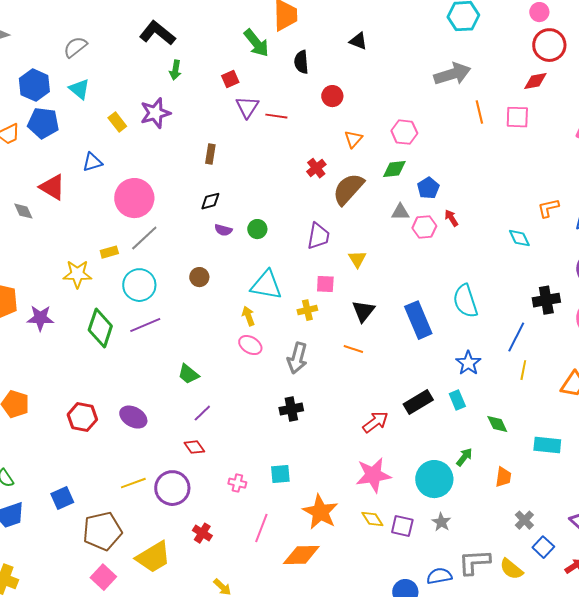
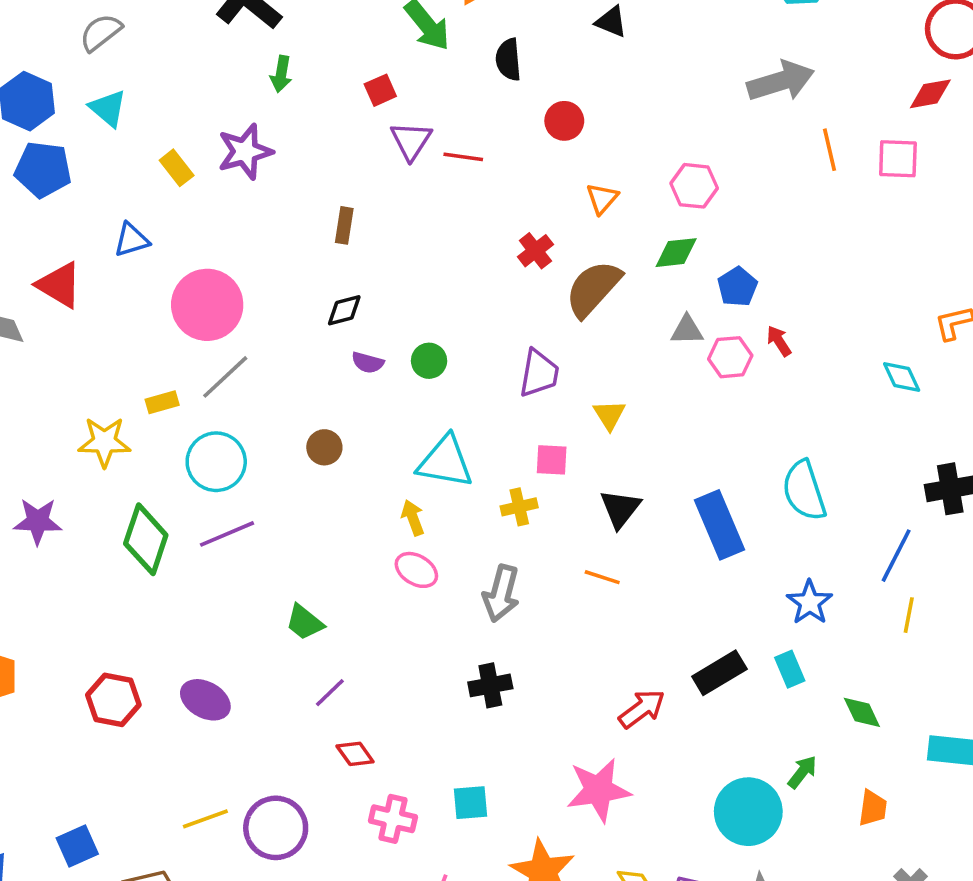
red diamond: (194, 447) -> (355, 754), moved
pink star: (373, 475) -> (599, 790), moved
pink cross: (237, 483) -> (393, 819), size x1.4

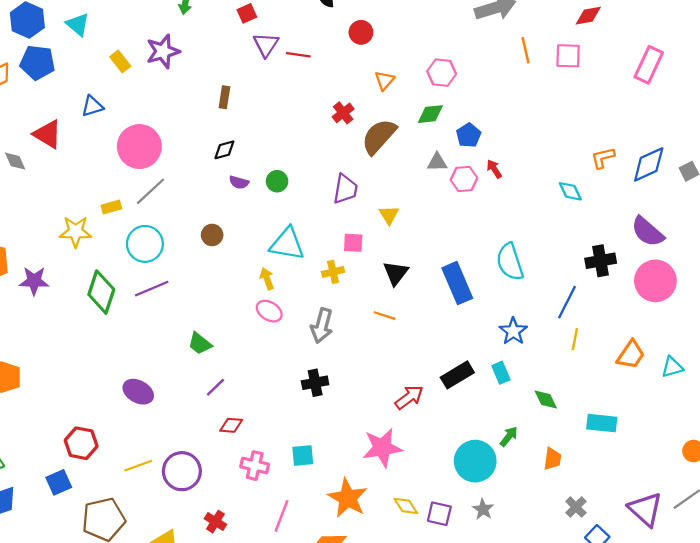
red hexagon: (113, 700) -> (81, 443), moved
red diamond: (355, 754) -> (231, 425), turned -50

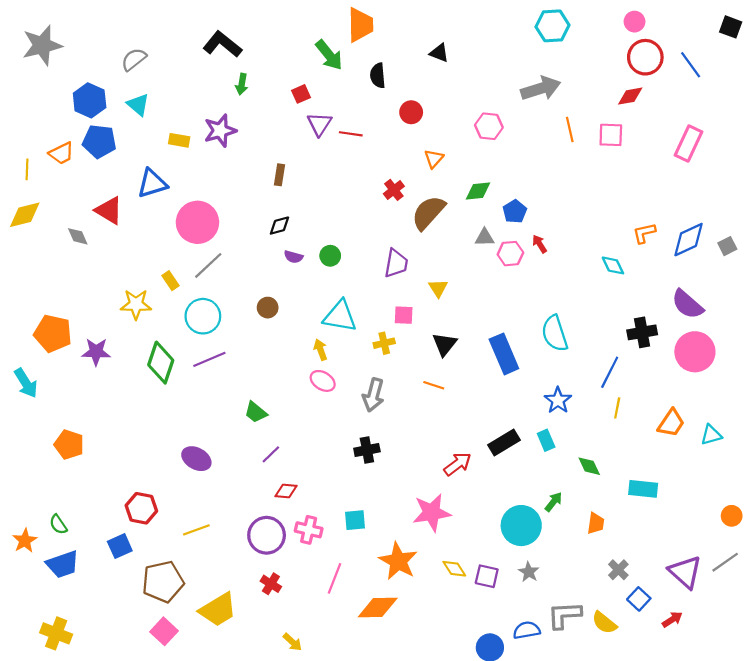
yellow rectangle: (120, 61) -> (179, 140), turned -42
pink hexagon: (442, 73) -> (489, 126), moved
blue triangle: (92, 106) -> (152, 183), size x1.4
yellow rectangle: (111, 207) -> (170, 281), turned 72
purple circle: (182, 471) -> (267, 535), moved

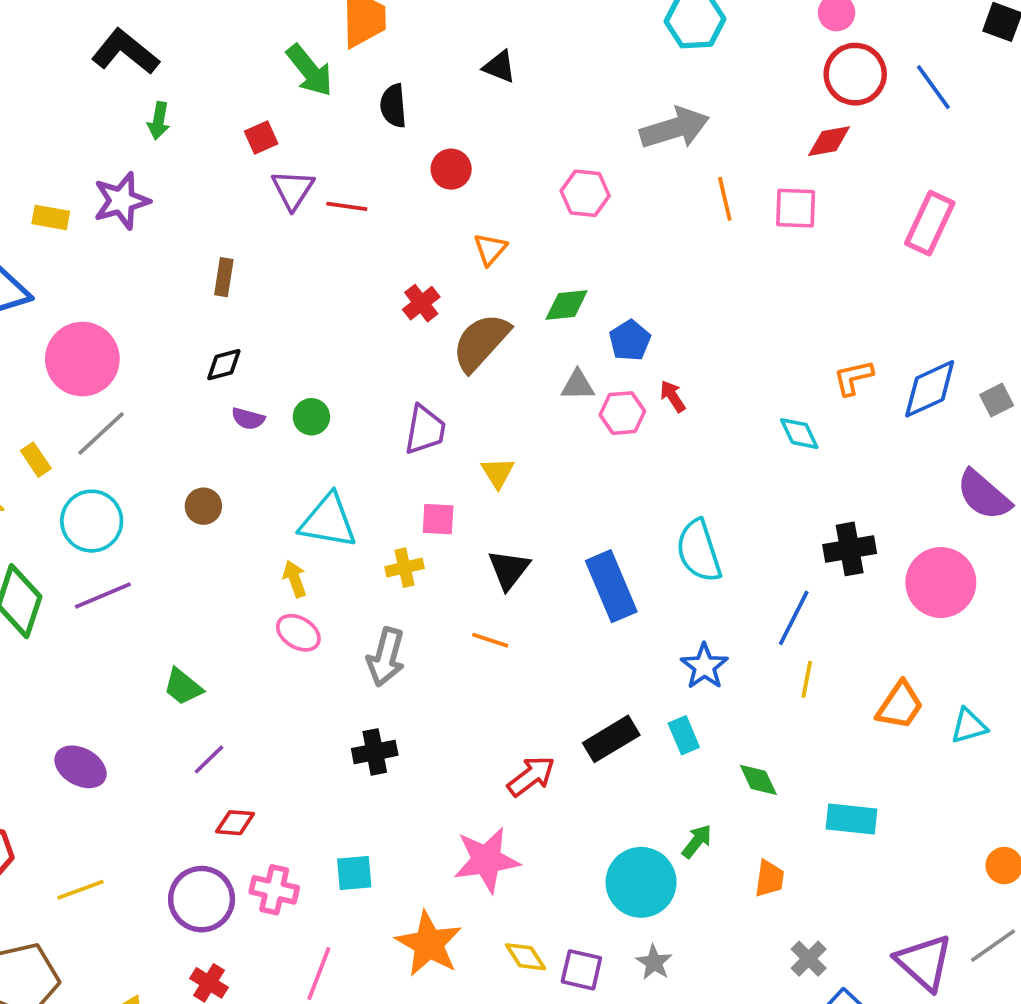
purple semicircle: (687, 304) -> (984, 495), moved

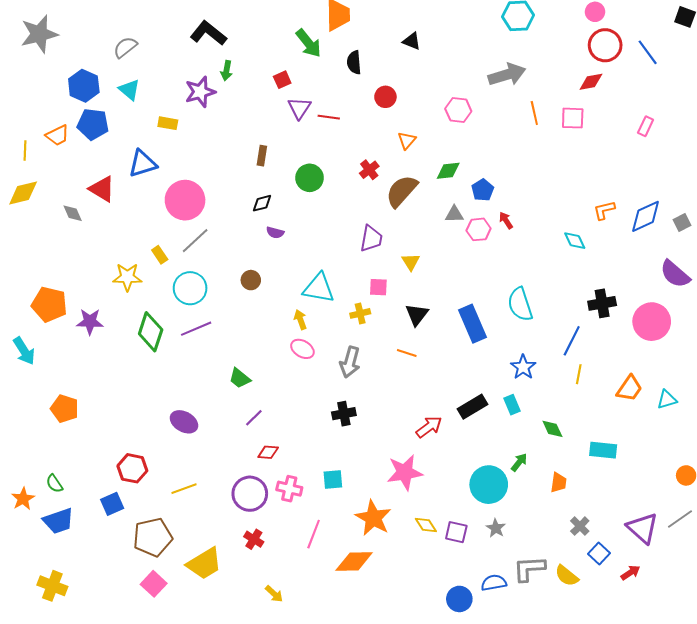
purple star: (121, 201) -> (200, 92), moved
pink rectangle: (930, 223) -> (646, 126), size x0.6
green circle: (311, 417) -> (310, 178), moved, size x1.4

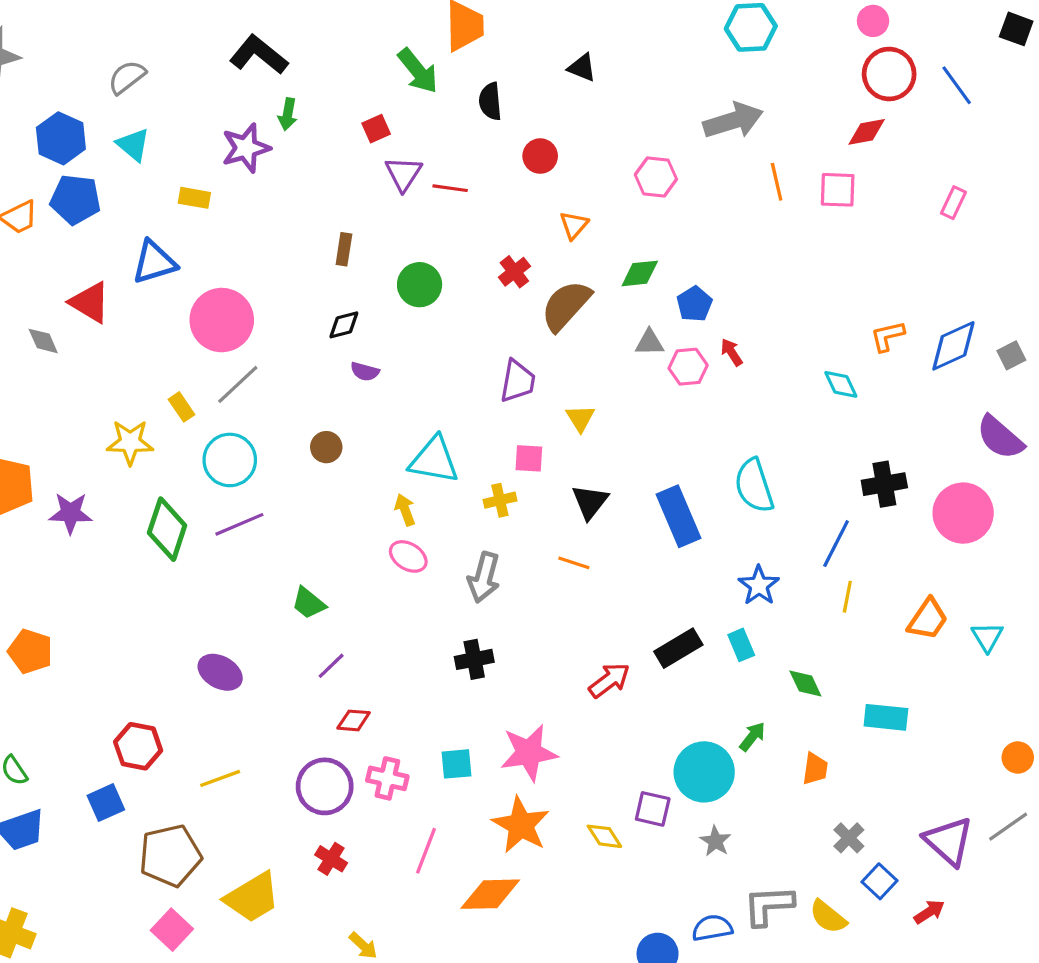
cyan triangle: (667, 400) -> (987, 637), turned -45
pink star: (405, 472) -> (529, 753), moved
purple square: (456, 532) -> (653, 809), moved

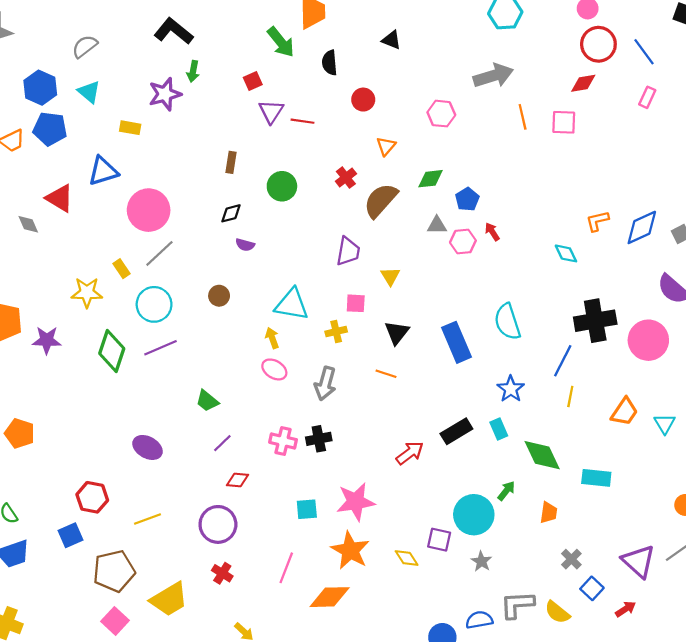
pink rectangle: (953, 203) -> (647, 97), moved
black cross: (884, 484) -> (595, 321), size x1.4
green diamond: (805, 684) -> (542, 455), size x1.6
pink cross: (387, 778) -> (283, 441), moved

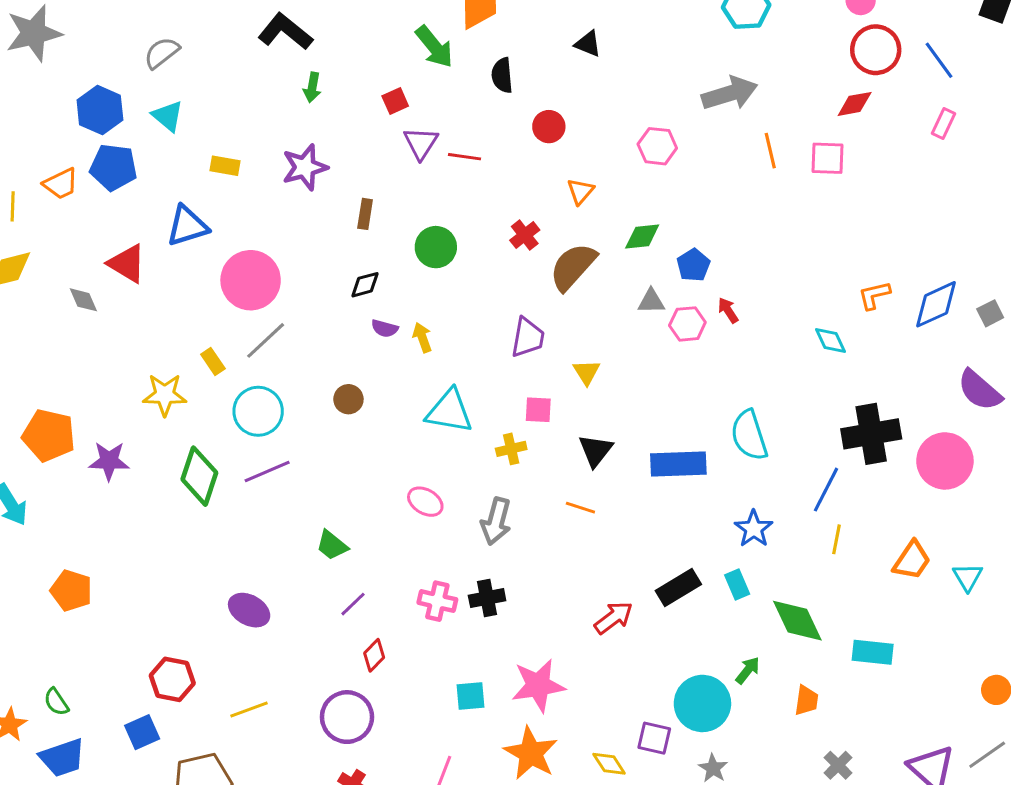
purple star: (165, 94) -> (305, 167), moved
yellow arrow: (272, 338) -> (422, 337), moved
blue rectangle: (456, 342) -> (678, 464), turned -69
red diamond: (237, 480) -> (374, 655), turned -50

